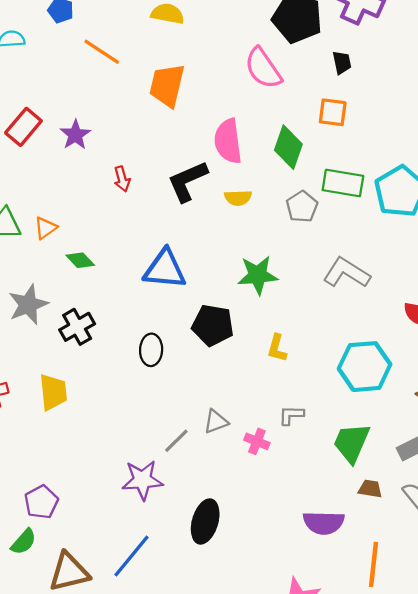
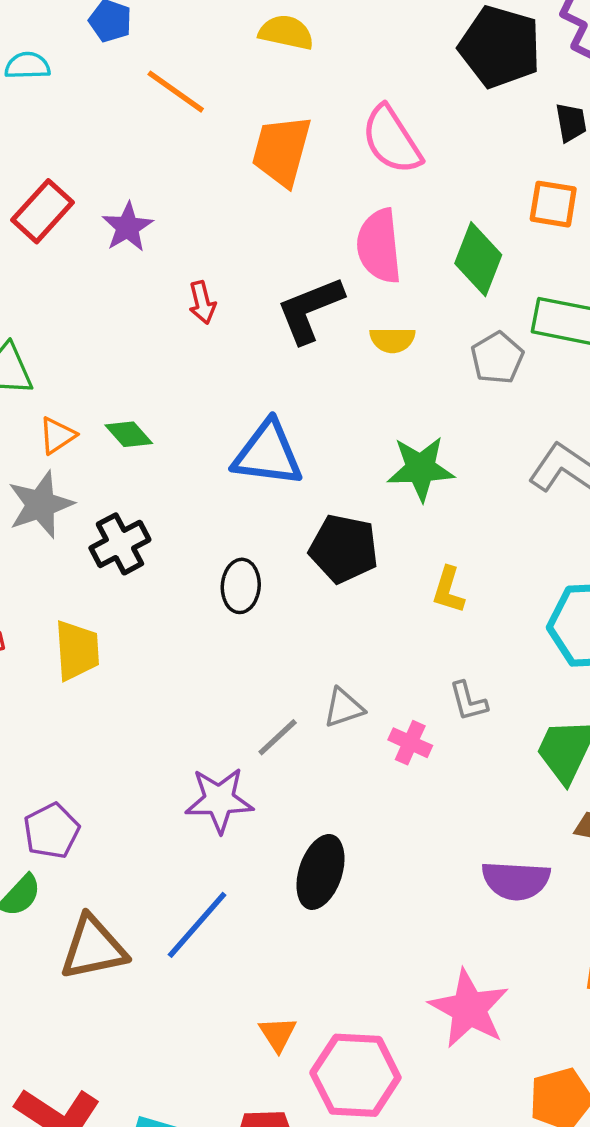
pink semicircle: (263, 68) -> (392, 140), moved
orange triangle: (45, 228) -> (57, 435), moved
gray L-shape: (291, 415) -> (468, 701), turned -108

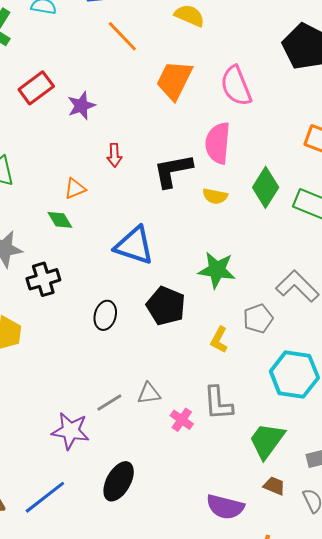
green diamond: (478, 259) -> (266, 187), moved
gray pentagon: (497, 358) -> (258, 319), moved
orange triangle: (57, 435) -> (75, 189), moved
gray L-shape: (468, 701) -> (218, 403), size x1.5

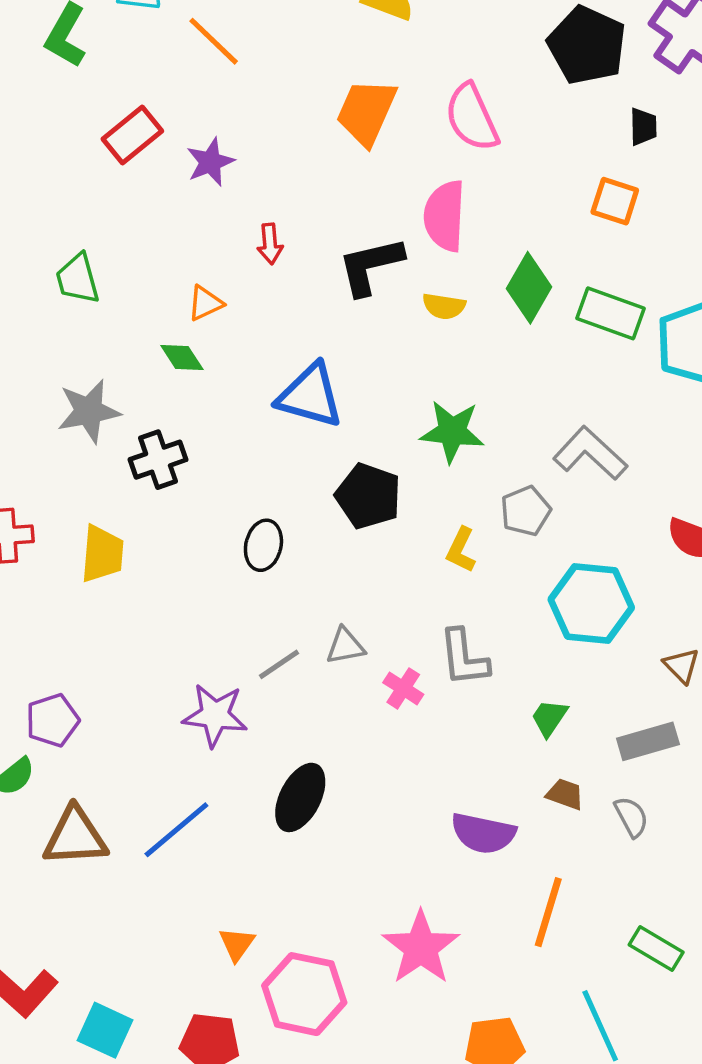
orange line: (122, 36) -> (214, 41), moved
black ellipse: (105, 315) -> (263, 545), moved
green trapezoid: (267, 441) -> (549, 718), size x0.6

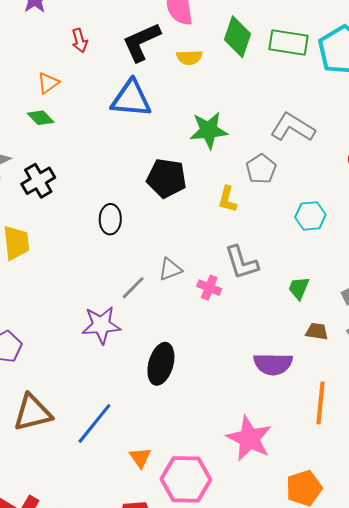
blue triangle: (310, 396) -> (131, 99), moved
cyan hexagon: (591, 604) -> (310, 216), size x0.6
blue line: (176, 830) -> (94, 423), moved

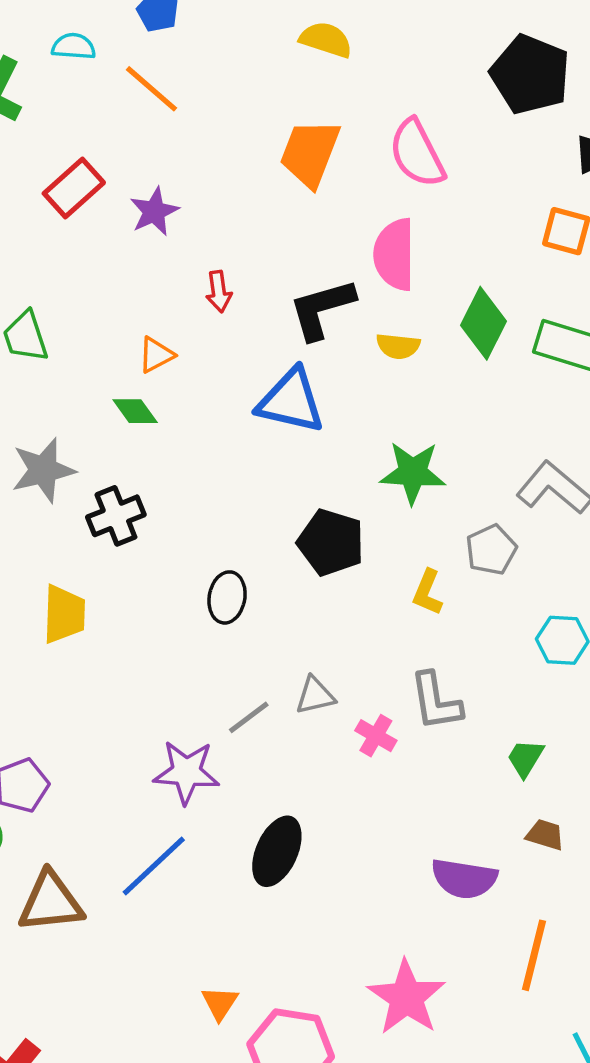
blue line: (94, 423) -> (154, 866), moved

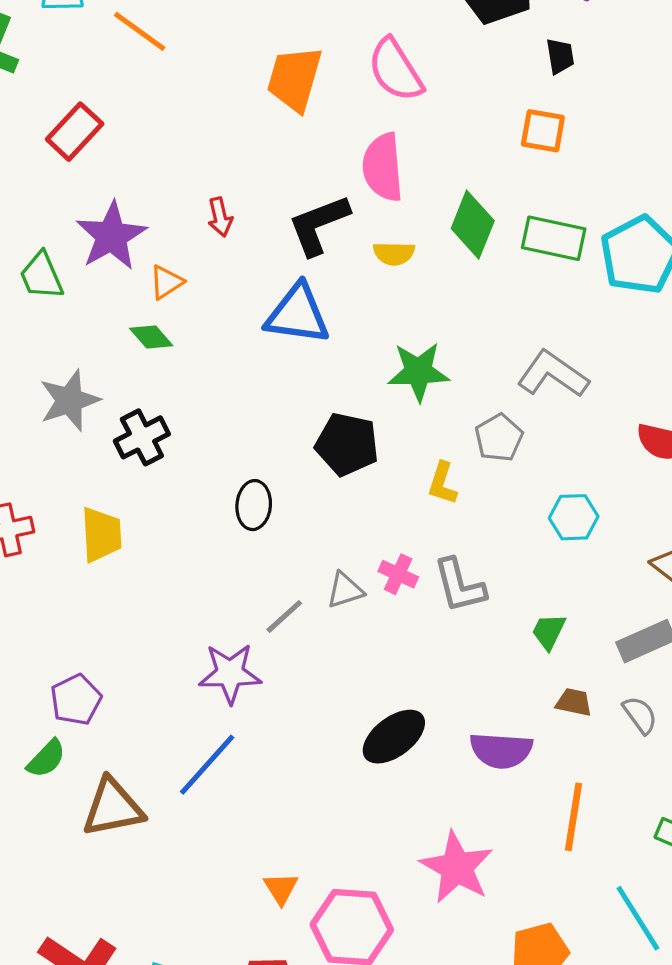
purple star: (154, 212) -> (111, 236), moved, size x1.5
pink cross: (376, 736) -> (398, 574), moved
black ellipse: (277, 851) -> (394, 737), moved, turned 34

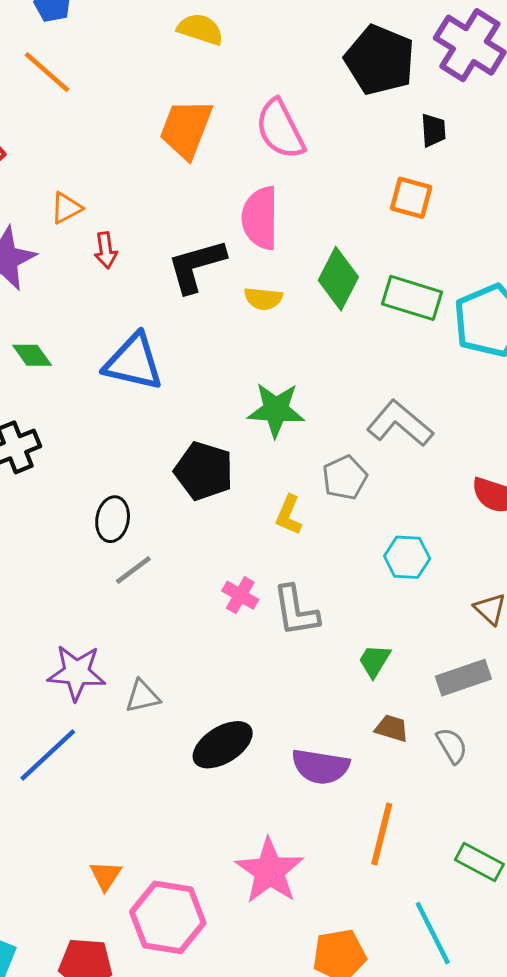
orange triangle: (166, 282) -> (66, 208), moved
blue triangle: (297, 314) -> (133, 362), moved
gray triangle: (345, 590) -> (142, 696), moved
gray line: (284, 616) -> (133, 570), moved

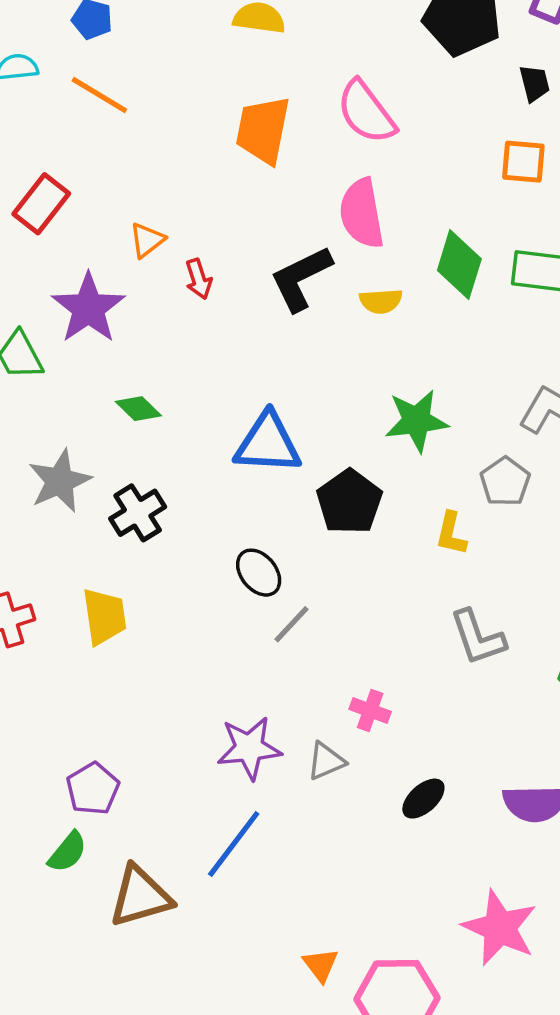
blue triangle: (133, 362) -> (268, 443), moved
black pentagon: (204, 471) -> (349, 502), turned 30
black ellipse: (113, 519) -> (259, 573), turned -39
pink cross: (240, 595) -> (370, 710), moved
black ellipse: (223, 745) -> (423, 799), size x0.7

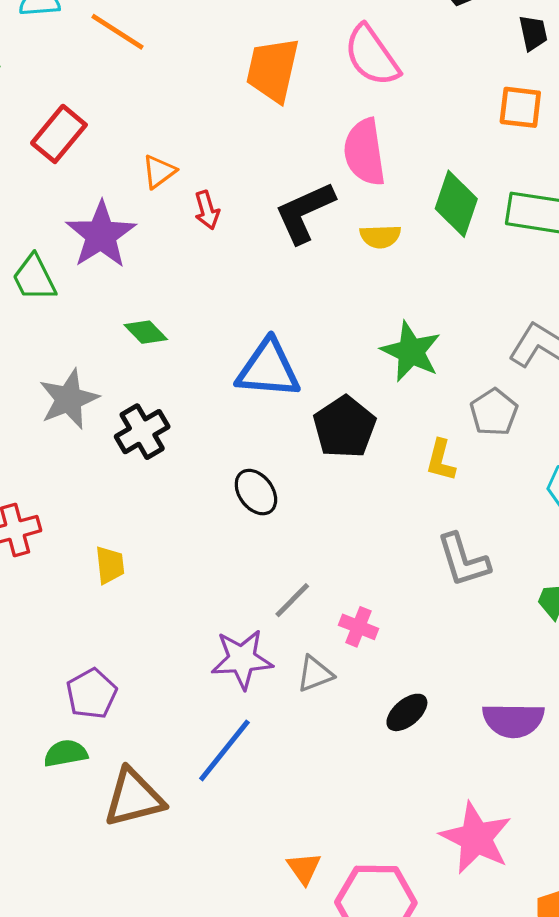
green star: (416, 421) -> (411, 352), turned 30
yellow trapezoid: (104, 616) -> (110, 565), moved, size x0.7
gray line: (291, 624) -> (292, 600), moved
green semicircle: (68, 852) -> (66, 753), turned -141

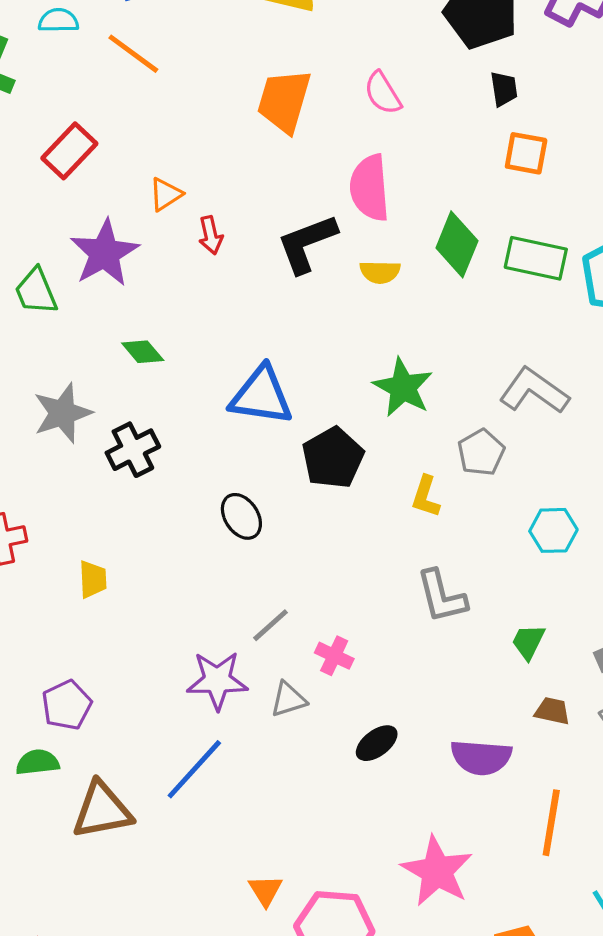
black trapezoid: (533, 33) -> (504, 89), moved
pink semicircle: (372, 56) -> (383, 93), size x0.7

